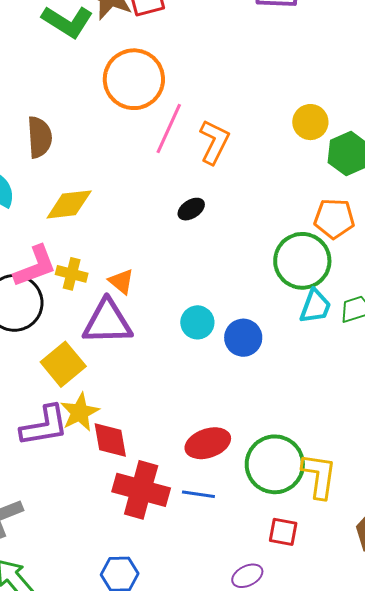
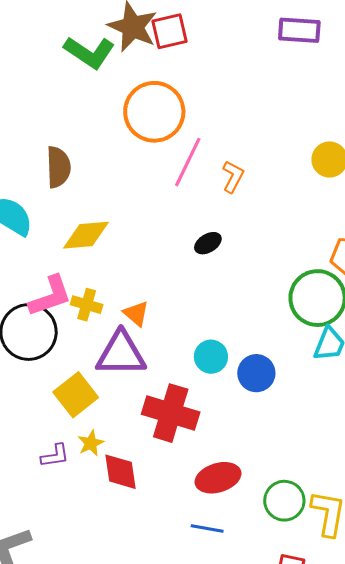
orange L-shape: (214, 142) -> (233, 177), size x0.7
yellow star: (80, 412) -> (91, 443), size x0.7
purple L-shape: (44, 426) -> (55, 456), size x0.6
green circle: (275, 464) -> (284, 501), size x0.7
red cross: (141, 490) -> (171, 413), moved

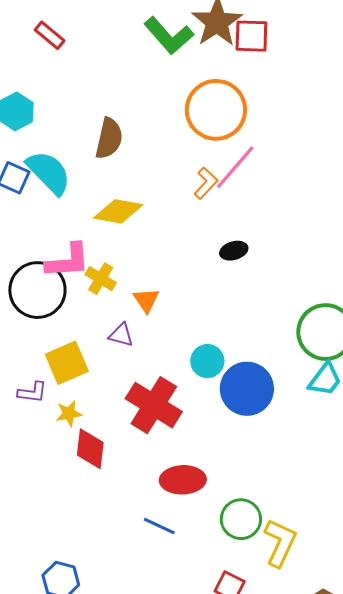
orange L-shape: (233, 177) -> (206, 183), moved
purple triangle: (121, 354) -> (121, 335), size x0.5
blue circle: (256, 373) -> (247, 389), size x1.4
purple L-shape: (55, 456) -> (32, 392), moved

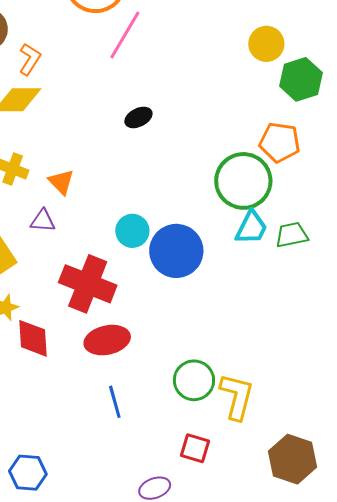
orange L-shape: (206, 183) -> (30, 59), moved
red ellipse: (183, 480) -> (107, 340), moved
blue line: (159, 526) -> (115, 402), turned 60

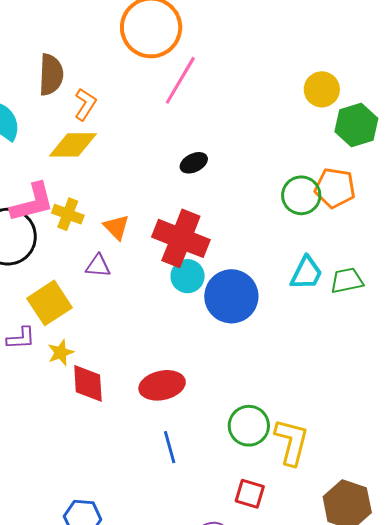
green circle: (243, 181) -> (301, 195), moved, size x0.7
red cross: (88, 284) -> (181, 238), moved

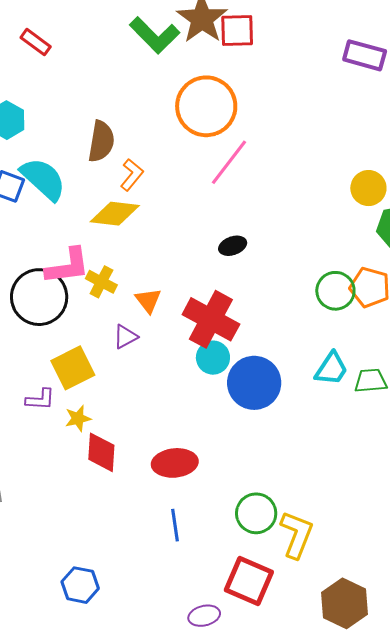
purple triangle: (98, 266) -> (125, 337), turned -40
red square: (250, 494) -> (249, 581), size x1.6

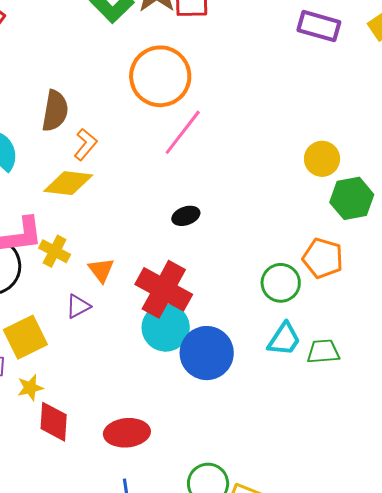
green circle: (335, 291) -> (281, 283), moved
cyan circle: (213, 358) -> (166, 328), size x1.4

